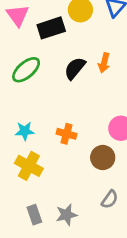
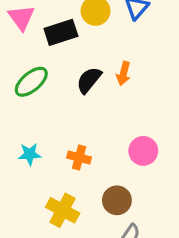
brown circle: (103, 158) -> (117, 200), moved
yellow cross: (29, 166) -> (63, 210), moved

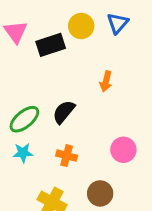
black semicircle: (89, 80) -> (64, 112), moved
green ellipse: (31, 82) -> (24, 119), moved

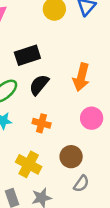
black rectangle: (51, 45) -> (27, 55), moved
orange arrow: (106, 81) -> (81, 77), moved, size x1.5

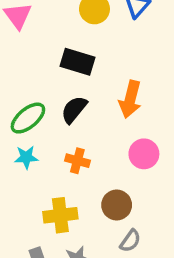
black rectangle: (27, 55) -> (77, 62), moved, turned 35
yellow cross: (29, 164) -> (60, 215), turned -35

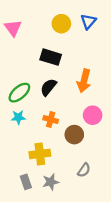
brown circle: (117, 205) -> (74, 135), moved

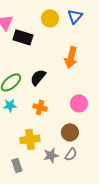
black rectangle: (51, 57) -> (23, 37), moved
orange arrow: (84, 81) -> (71, 57), moved
brown circle: (74, 135) -> (70, 132), moved
gray star: (51, 182) -> (51, 155), moved

